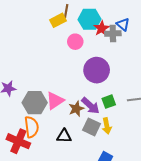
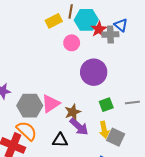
brown line: (66, 11) -> (71, 11), moved
purple arrow: (90, 106) -> (79, 127), moved
orange semicircle: (32, 127) -> (27, 131), turned -40
gray square: (92, 127) -> (116, 137), moved

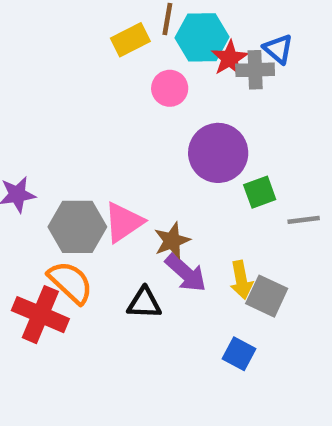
green square: (106, 105) -> (260, 192), moved

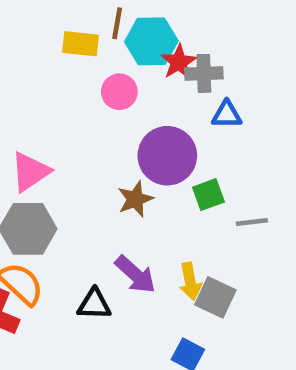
yellow rectangle: (130, 40) -> (80, 44), turned 33
blue triangle: (278, 49) -> (227, 115), moved, turned -40
pink triangle: (123, 222) -> (30, 172), moved
brown star: (172, 241) -> (135, 199), moved

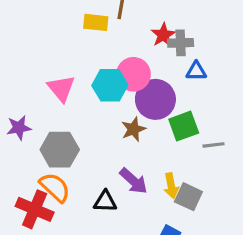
cyan hexagon: (151, 41) -> (110, 85), moved
pink circle: (119, 92) -> (133, 74), moved, size x1.4
pink triangle: (30, 172) -> (61, 88), moved, turned -36
green square: (208, 195) -> (184, 126), size x1.4

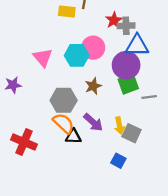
blue triangle: (196, 71) -> (137, 45), size x1.6
purple circle: (155, 99) -> (126, 65), moved
gray hexagon: (60, 150) -> (64, 100), moved
orange semicircle: (55, 187) -> (64, 123), moved

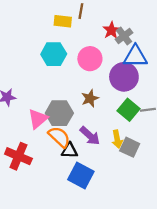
gray cross: (126, 26) -> (124, 36), turned -35
cyan hexagon: (77, 55) -> (54, 54), moved
pink triangle: (43, 58) -> (38, 119), moved, turned 30
green square: (128, 84) -> (129, 110), moved, turned -30
blue square: (118, 161) -> (81, 175), moved, size x1.6

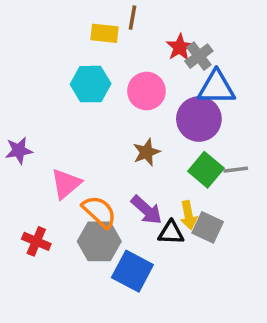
gray hexagon: (59, 113) -> (99, 241), moved
black triangle: (70, 151) -> (171, 233), moved
red cross: (18, 156) -> (36, 241), size x0.7

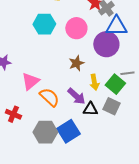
green square: (206, 170) -> (115, 84), moved
yellow arrow: (188, 215) -> (94, 82), moved
gray hexagon: (99, 241) -> (45, 132), moved
blue square: (132, 271) -> (68, 131), turned 30

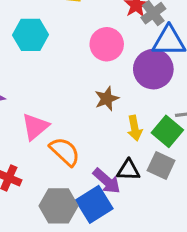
cyan hexagon: (44, 24) -> (31, 35), moved
purple arrow: (76, 96) -> (107, 181), moved

